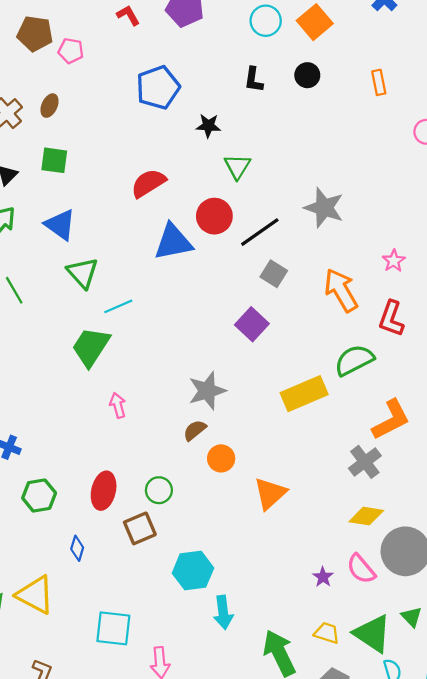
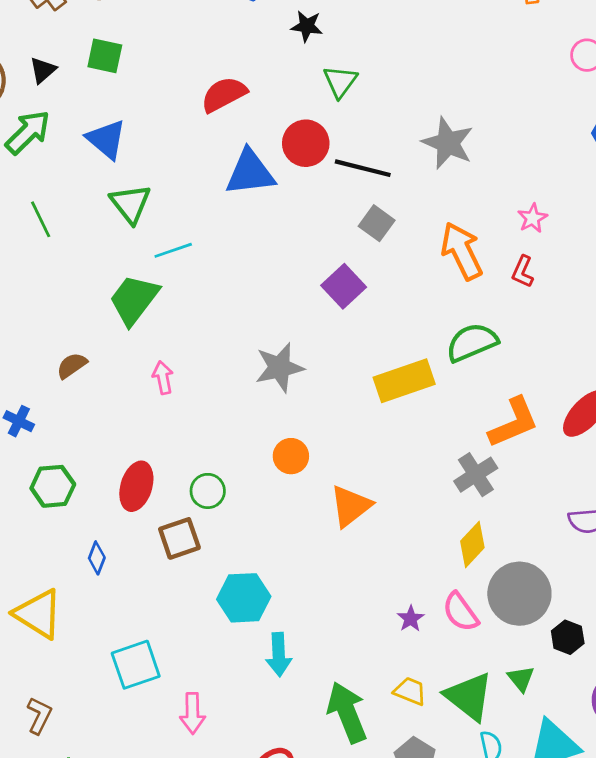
black line: (260, 232) -> (363, 168), turned 45
red L-shape: (391, 319) -> (523, 272), moved, size x0.7
brown semicircle: (195, 430) -> (72, 365), moved
yellow diamond: (366, 516) -> (472, 544), turned -60
cyan square: (113, 628) -> (136, 665), turned -30

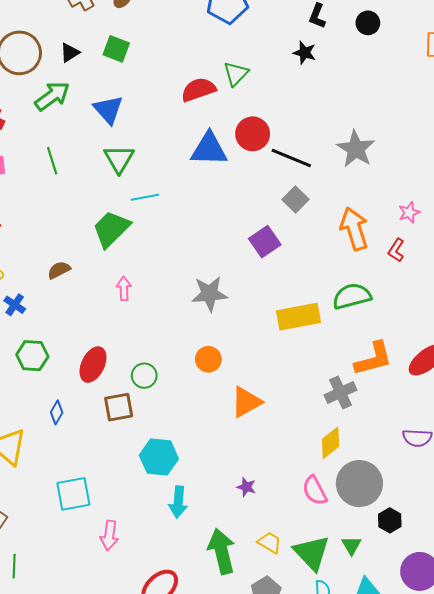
black star: (307, 26) -> (305, 53), moved
green triangle: (340, 82) -> (236, 74), moved
purple star: (411, 619) -> (246, 487), moved, turned -30

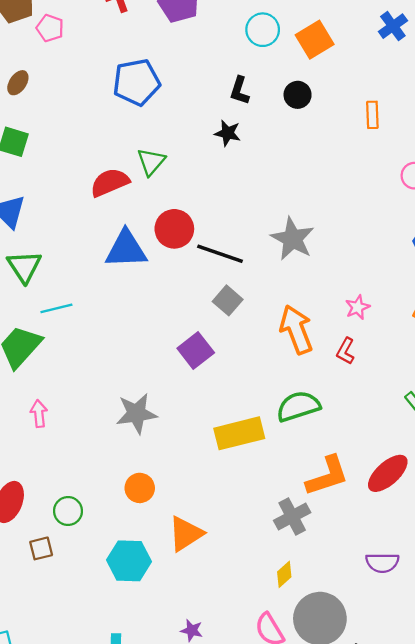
brown square: (119, 407) -> (41, 548), size x0.7
yellow diamond: (331, 443) -> (284, 574), size x0.7
cyan hexagon: (159, 457) -> (129, 561), moved

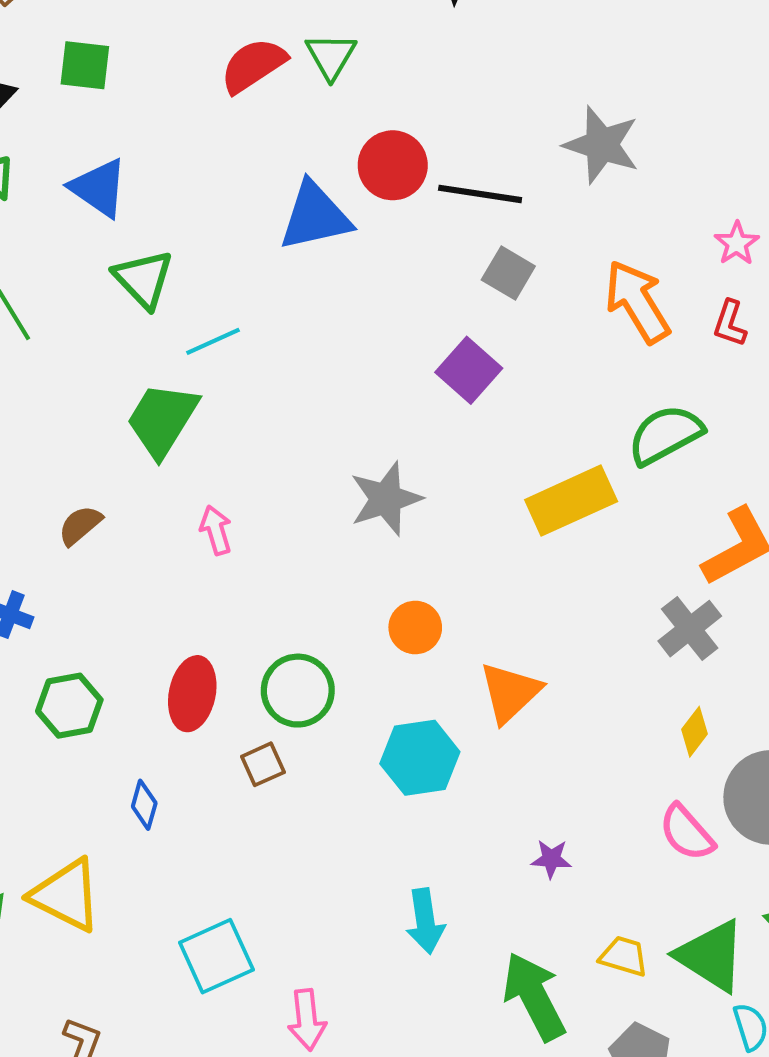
red semicircle: (110, 182) -> (253, 65), moved
green circle: (68, 511) -> (298, 691), size x1.4

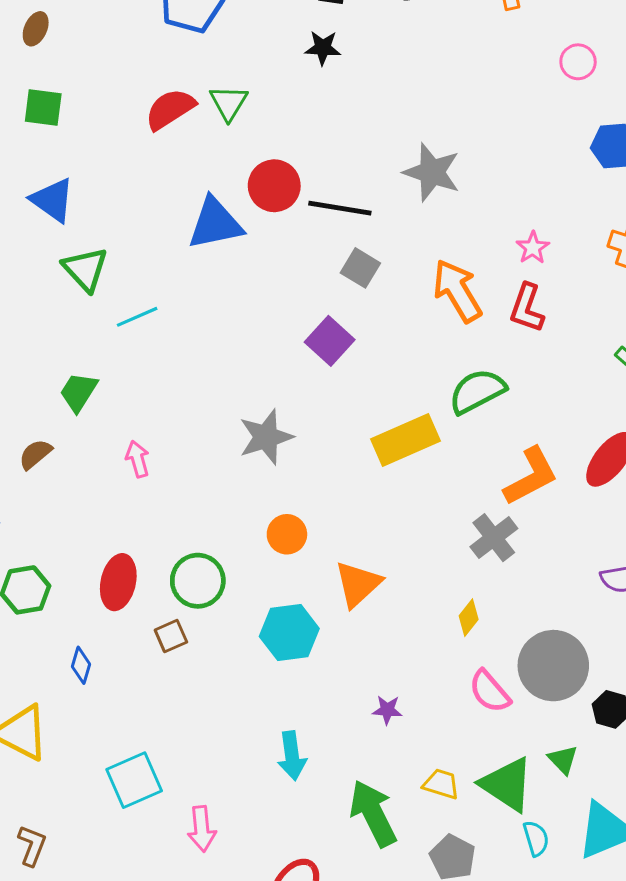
red L-shape: (730, 323) -> (527, 308), size x1.4
green trapezoid: (162, 420) -> (78, 392), moved, size x0.7
yellow diamond: (695, 732) -> (469, 618), moved

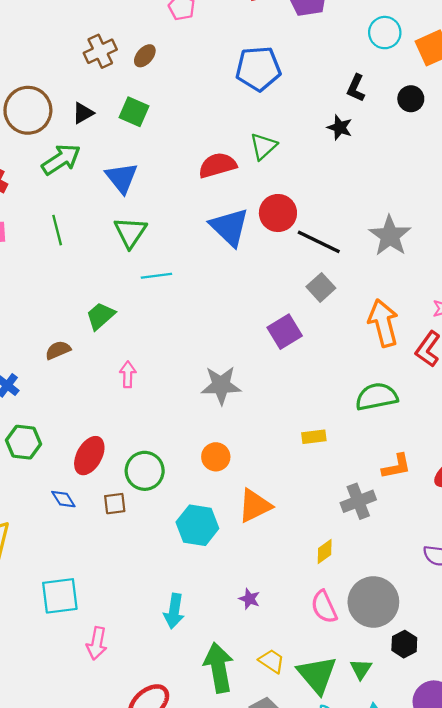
red semicircle: (170, 109) -> (217, 165), moved
blue triangle: (215, 223) -> (229, 227), turned 39
yellow rectangle: (406, 440) -> (314, 437), moved, size x0.5
orange L-shape: (531, 476) -> (396, 466), size x0.7
blue diamond: (81, 665) -> (63, 499), moved, turned -65

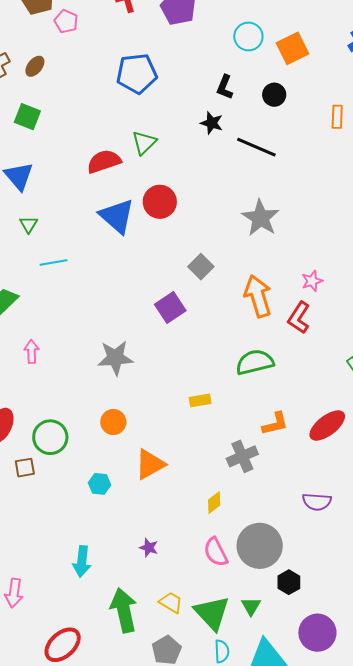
green triangle: (130, 232) -> (28, 224), size x0.6
black line: (319, 242) -> (256, 147), moved
cyan hexagon: (197, 525) -> (99, 484), size x0.6

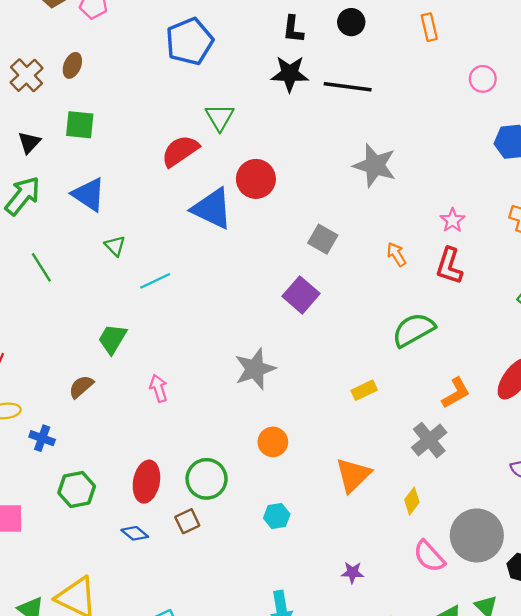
black star: (212, 123) -> (290, 74), size x1.4
orange arrow: (258, 296) -> (396, 254), size x0.5
orange triangle: (150, 464) -> (353, 475), moved

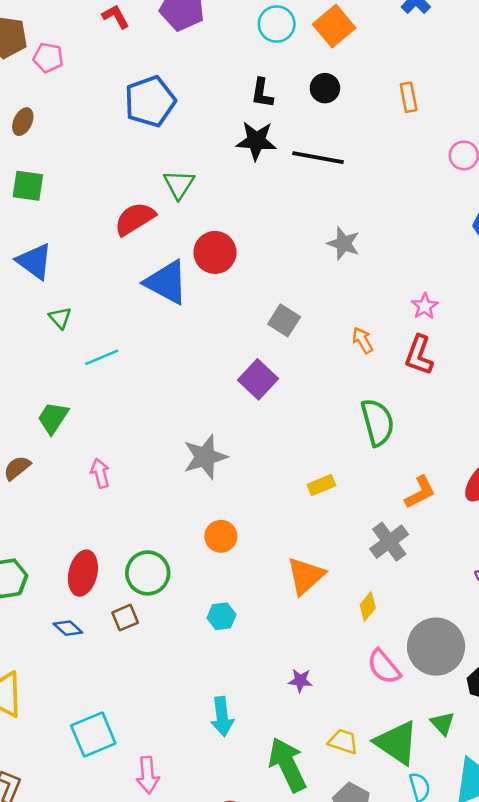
gray star: (375, 165) -> (343, 243), size x0.7
green semicircle: (414, 330) -> (378, 422), turned 102

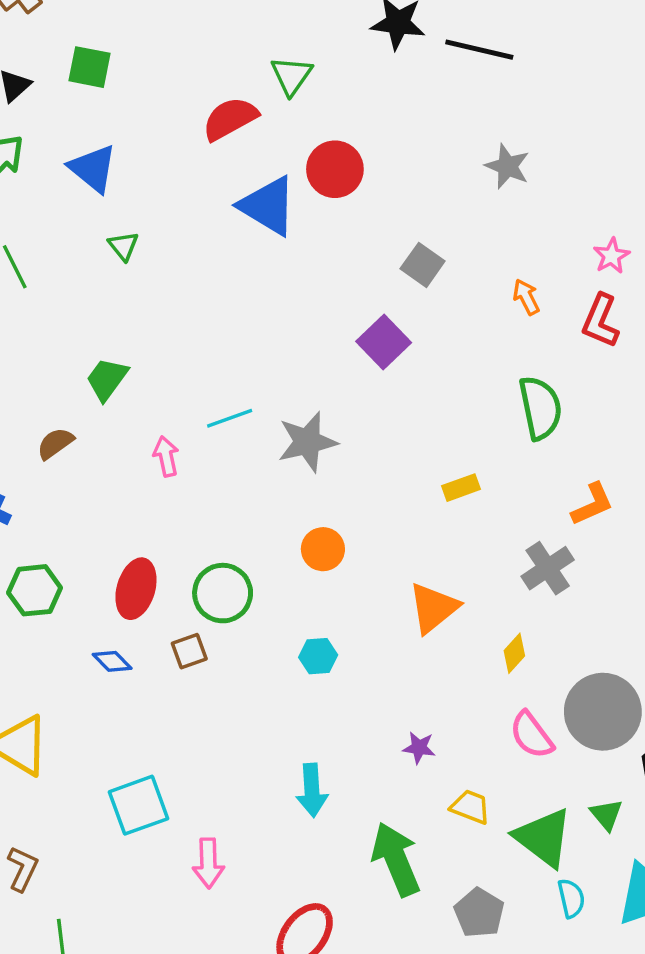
cyan line: (102, 357) -> (230, 418), moved
yellow trapezoid: (343, 742) -> (470, 807), moved

